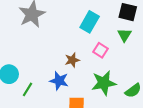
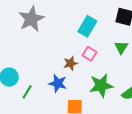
green triangle: (124, 35) -> (121, 47), moved
pink square: (100, 50) -> (89, 54), moved

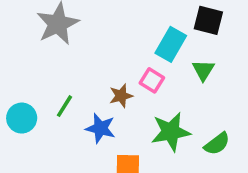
cyan rectangle: (87, 26) -> (171, 44), moved
green line: (27, 92) -> (64, 106), moved

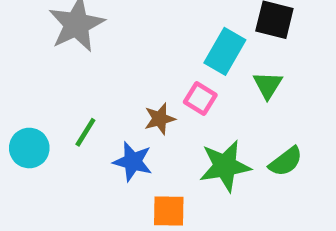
green semicircle: (217, 144) -> (286, 162), moved

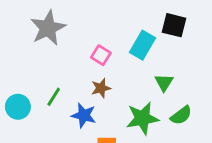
green triangle: (268, 85) -> (164, 82), moved
pink square: (200, 99) -> (101, 55), moved

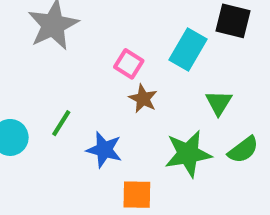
brown star: (101, 88) -> (143, 99), moved, turned -30

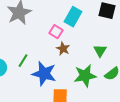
cyan rectangle: (188, 50) -> (73, 17), moved
blue star: (104, 150) -> (44, 74), size x1.4

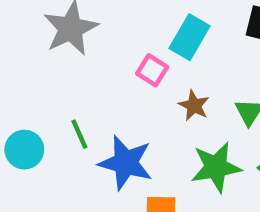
brown star: (63, 49) -> (194, 105), moved
green line: (23, 61) -> (79, 134), turned -56

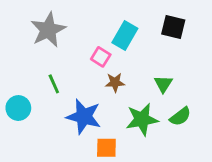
brown star: (194, 105) -> (115, 82), moved, turned -30
green line: (79, 134) -> (54, 84), moved

